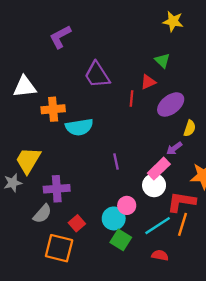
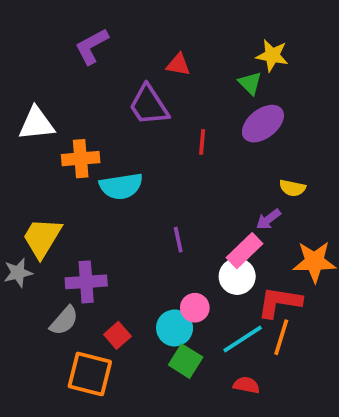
yellow star: (173, 21) -> (272, 55), moved
red triangle: (148, 82) -> (178, 65), moved, turned 35
purple ellipse: (171, 104) -> (263, 124), moved
yellow semicircle: (190, 128) -> (292, 188), turned 84

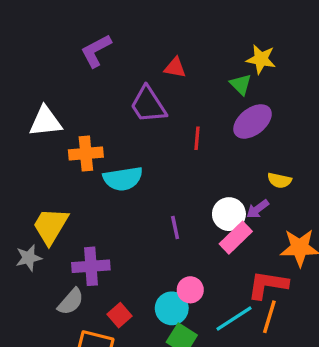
white circle: (237, 276) -> (229, 214), moved

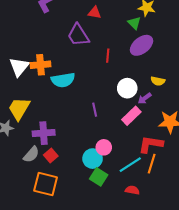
white triangle: (45, 121) -> (19, 67), moved, turned -45
white circle: (229, 214) -> (127, 88), moved
red square: (120, 315) -> (51, 155), moved

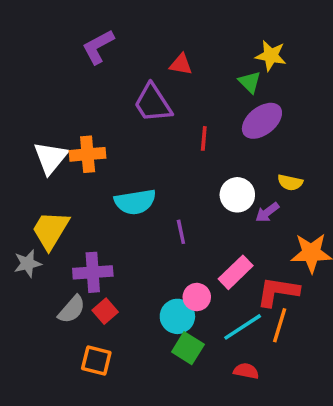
cyan semicircle: (63, 80) -> (135, 202), moved
pink rectangle: (131, 116) -> (236, 272), moved
orange square: (46, 184) -> (96, 360), size x0.7

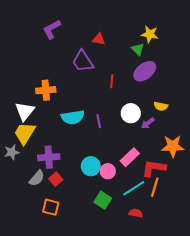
white triangle: (51, 158) -> (25, 111), moved
purple line: (181, 232) -> (99, 121), moved
cyan circle: (177, 316) -> (91, 166), moved

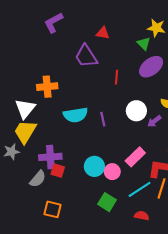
red square: (56, 179) -> (58, 171), moved, turned -32

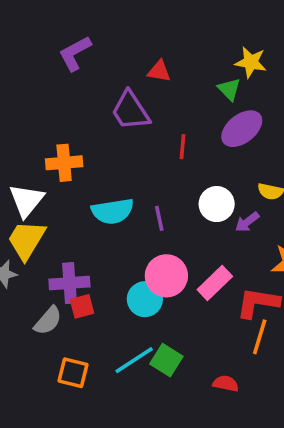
red square: (58, 171) -> (82, 306), turned -32
pink circle: (112, 172) -> (166, 276), moved, size x1.5
cyan line: (140, 189) -> (134, 360), moved

